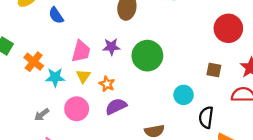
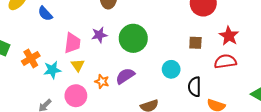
orange cross: (34, 62) -> (31, 58), turned 30
orange star: (107, 84) -> (102, 81), moved
purple semicircle: (116, 106) -> (125, 76), moved

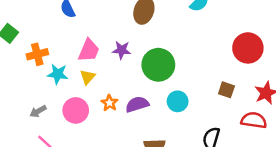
cyan circle: (171, 69) -> (178, 101), moved

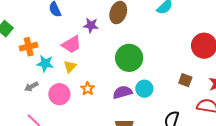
pink trapezoid: (89, 50) -> (72, 44), turned 35
purple star: (122, 50) -> (91, 25), moved
purple semicircle: (137, 104) -> (123, 92), moved
gray arrow: (38, 111) -> (31, 87), moved

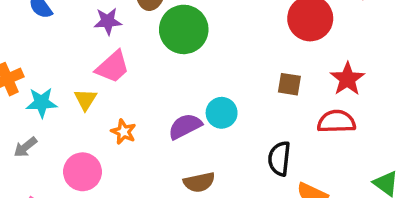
pink trapezoid: (72, 44) -> (113, 67), moved
green circle: (129, 58) -> (184, 29), moved
pink circle: (59, 94) -> (82, 172), moved

